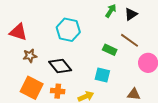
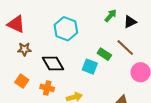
cyan square: (102, 75) -> (90, 67), moved
orange square: (32, 88) -> (22, 81), size x0.6

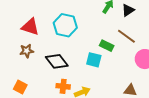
red triangle: (16, 24) -> (30, 27), moved
orange square: (22, 81) -> (20, 87), moved
orange cross: (47, 88) -> (63, 86), moved

